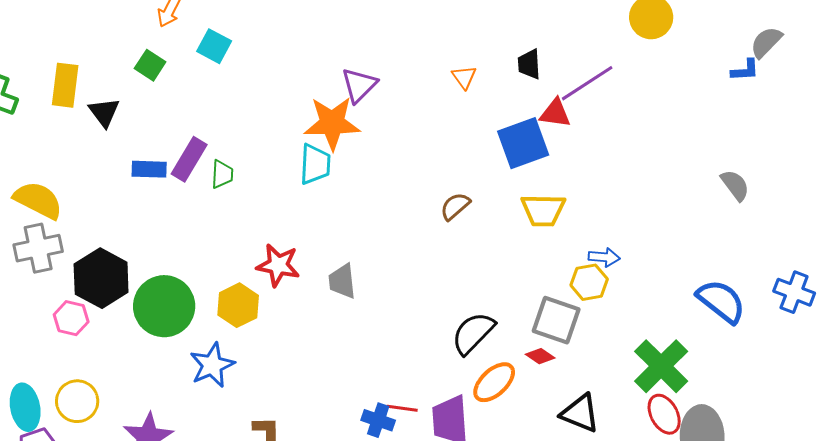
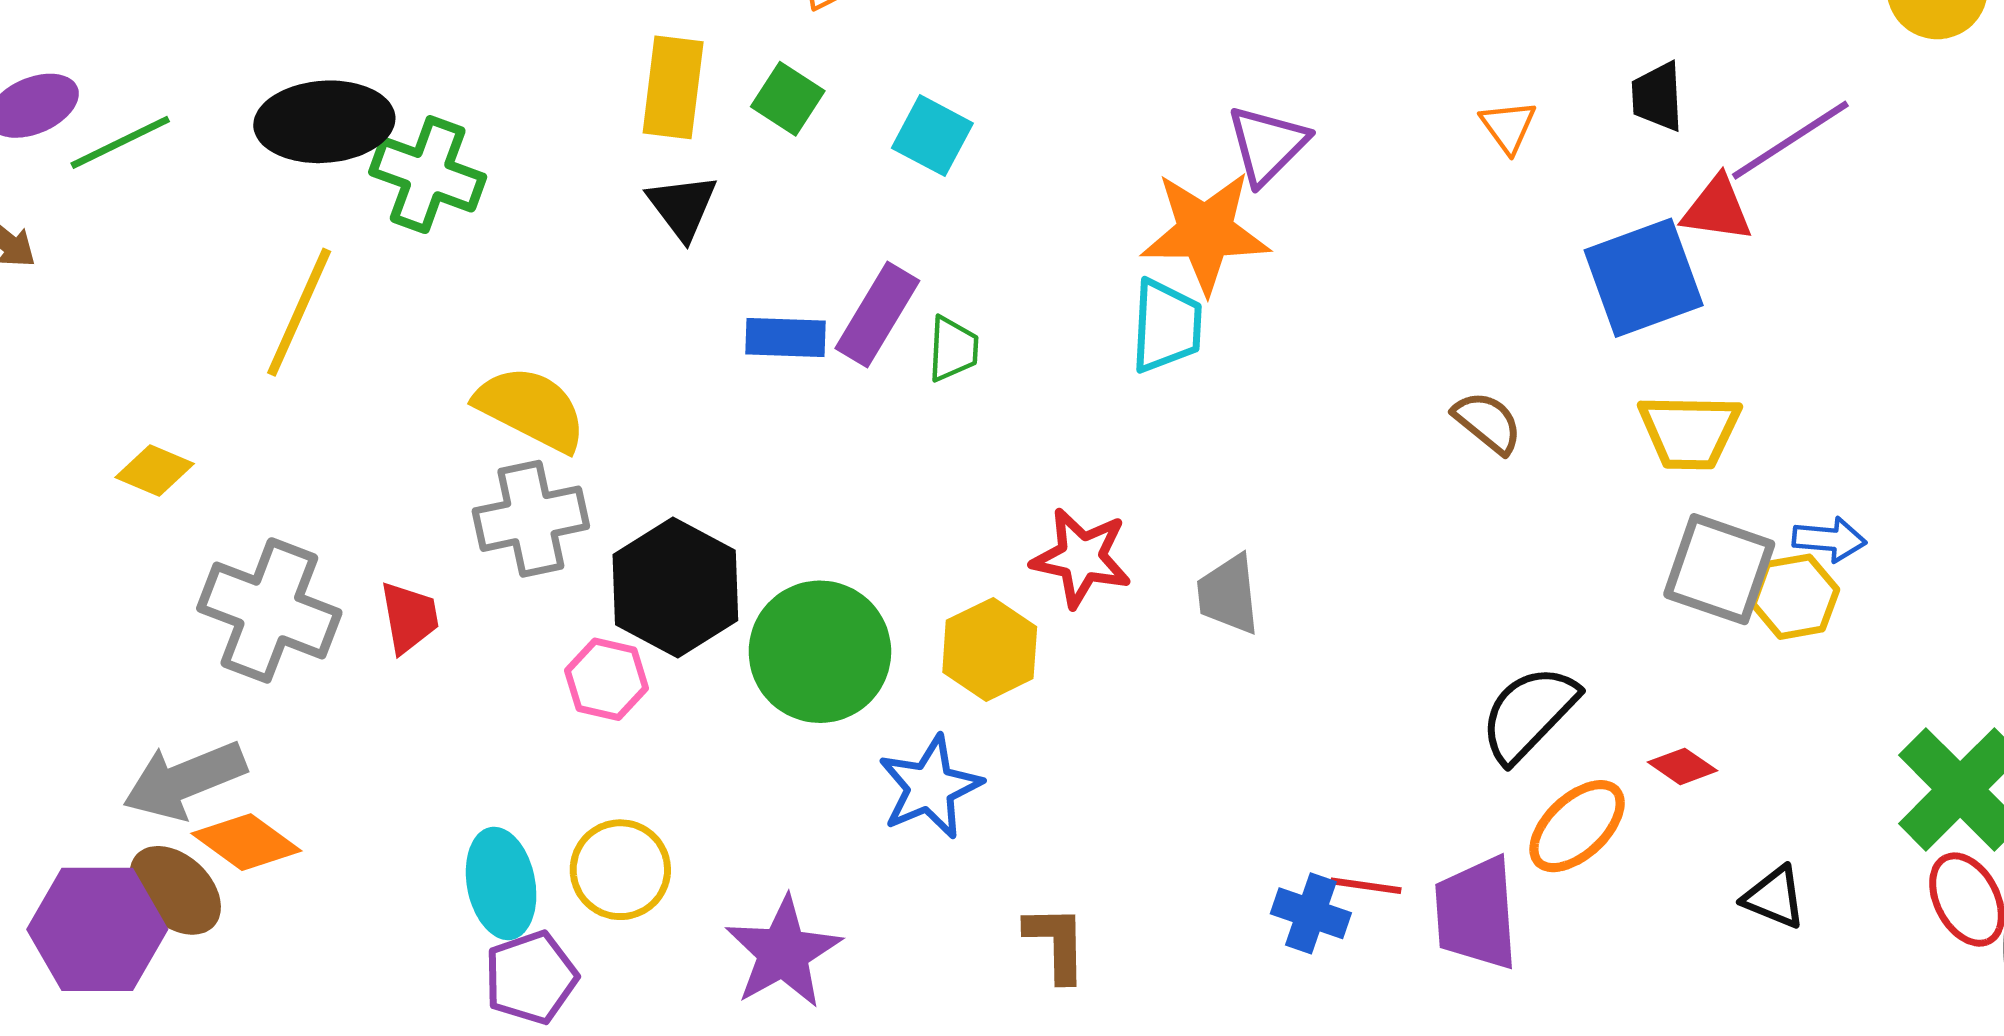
cyan square: (214, 46) -> (932, 136), moved
yellow rectangle: (65, 85) -> (673, 87), moved
brown semicircle: (455, 206) -> (1488, 422), turned 80
gray square: (556, 320) -> (1719, 569), moved
black triangle: (580, 413) -> (1774, 897), size x0.7

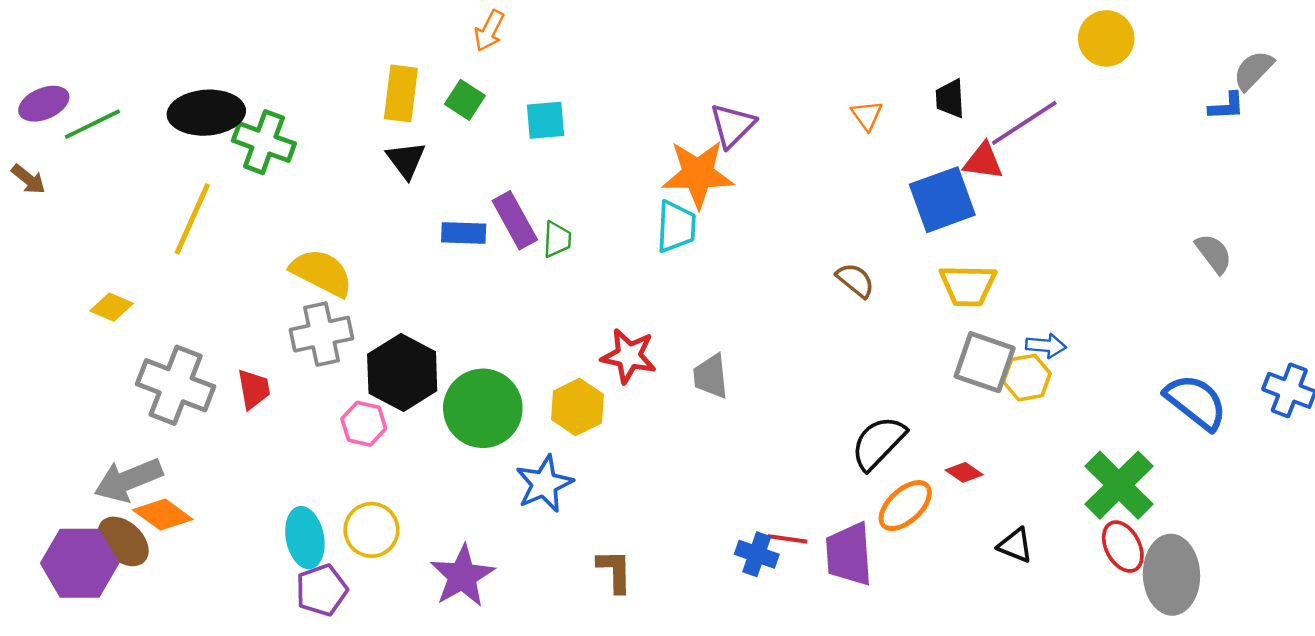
cyan square: (932, 136) -> (546, 120), turned -33
purple rectangle: (877, 315) -> (515, 220), turned -60

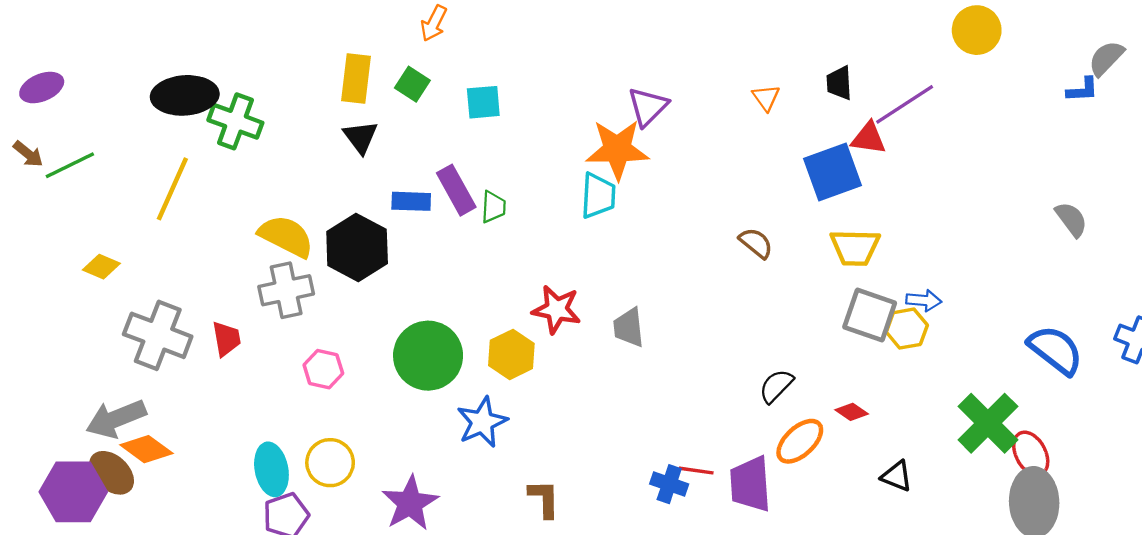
green line: (92, 124) -> (70, 165), moved
black hexagon: (402, 372) -> (357, 247), moved
black semicircle: (878, 443) -> (776, 386), size x0.7
red ellipse: (1123, 547) -> (1031, 454), moved

